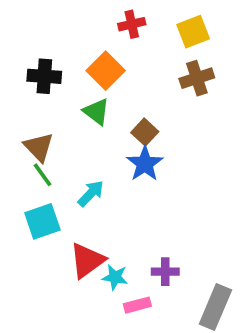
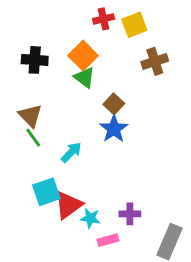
yellow square: (193, 32) -> (134, 25), moved
green triangle: (96, 112) -> (85, 78), moved
cyan square: (42, 221) -> (46, 192), moved

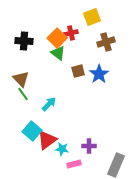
red cross: (104, 19) -> (71, 33), moved
brown square: (114, 104) -> (78, 71), turned 32
blue star: (114, 129) -> (99, 74), moved
cyan square: (46, 192) -> (32, 131), turned -30

